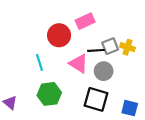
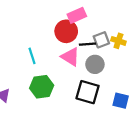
red circle: (59, 35) -> (66, 31), moved

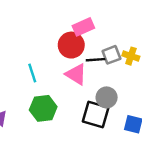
gray circle: (95, 64) -> (107, 97), moved

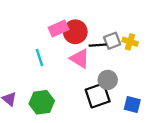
pink rectangle: (83, 27) -> (58, 28), moved
green hexagon: (43, 108) -> (42, 102), moved
black square: (96, 114) -> (98, 96), turned -35

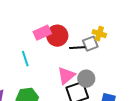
yellow cross: (130, 42) -> (99, 34), moved
pink triangle: (80, 59) -> (66, 76), moved, turned 48

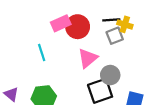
black line: (77, 48) -> (111, 20), moved
pink triangle: (66, 76) -> (88, 58), moved

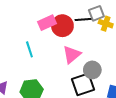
black line: (111, 20) -> (83, 20), moved
gray square: (115, 36) -> (96, 13), moved

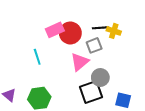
gray square: (96, 13) -> (94, 45), moved
black line: (83, 20) -> (100, 28), moved

